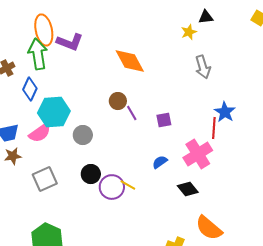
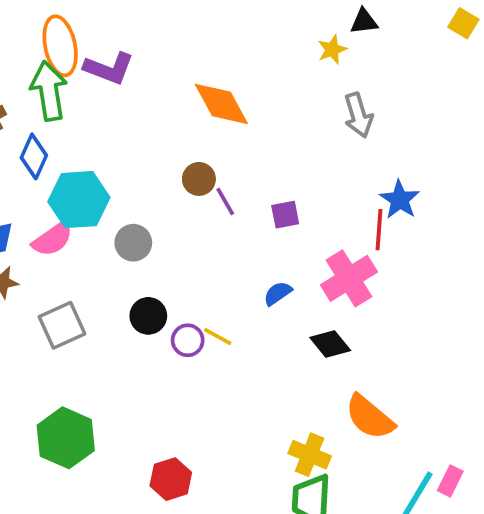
purple circle: (112, 187) -> (188, 340), size x0.7

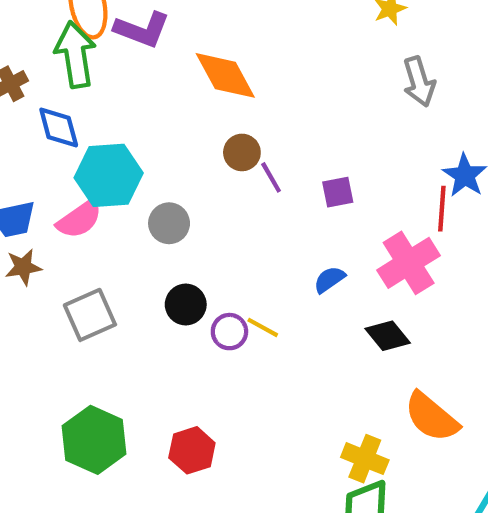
orange diamond: (221, 104) -> (225, 75), moved
blue diamond: (34, 156) -> (59, 127), turned -39
red hexagon: (171, 479) -> (192, 450), moved

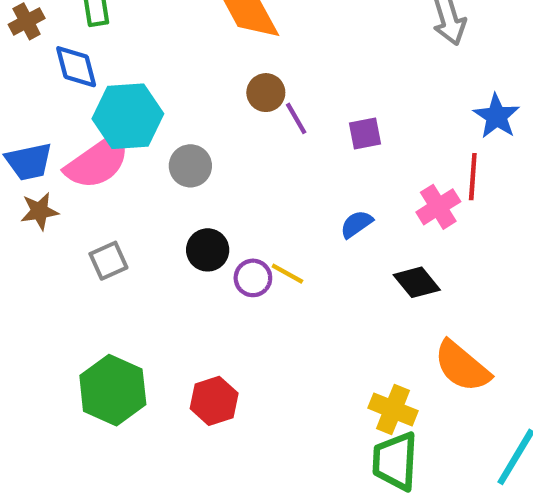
red line: (442, 209) -> (473, 177), moved
pink semicircle: (79, 219) -> (98, 162), size x1.4
pink cross: (409, 263) -> (438, 207), size x0.7
gray square: (90, 315) -> (108, 261), size x0.7

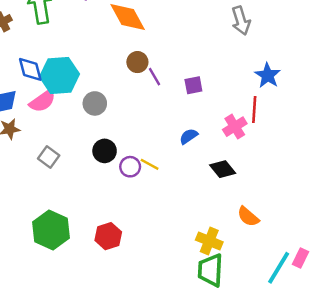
blue diamond: (76, 67) -> (30, 69), moved
pink semicircle: (98, 162) -> (42, 101), size x0.7
gray square: (108, 261) -> (49, 157), turned -30
orange semicircle: (462, 366) -> (248, 217), size x0.7

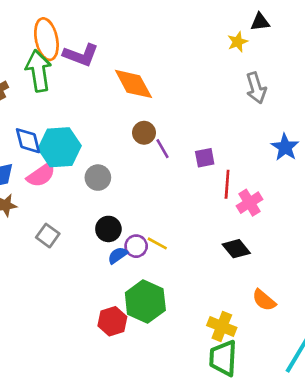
red line: (254, 110) -> (227, 184), moved
blue semicircle: (189, 136) -> (118, 255), moved
green hexagon: (51, 230) -> (145, 301), moved

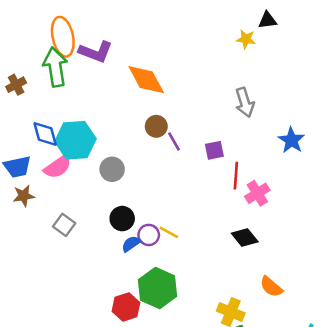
yellow star: (238, 42) -> (246, 39), turned 30
gray arrow: (256, 88) -> (245, 102), moved

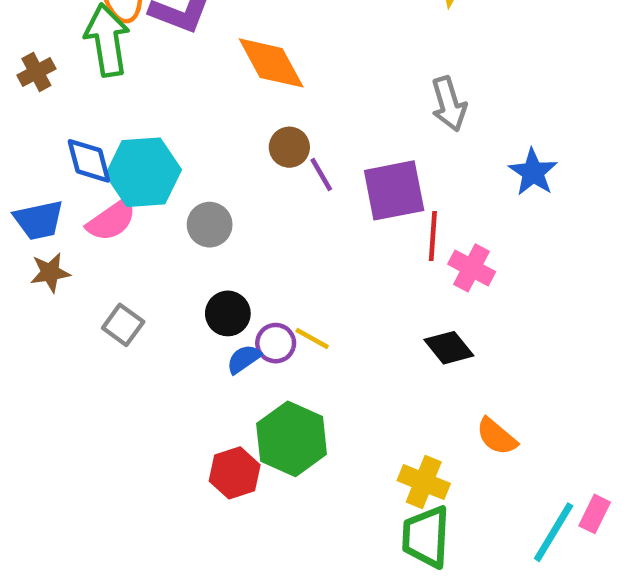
purple square: (214, 150) -> (394, 190), size x1.8
pink cross: (257, 193) -> (472, 268), turned -30

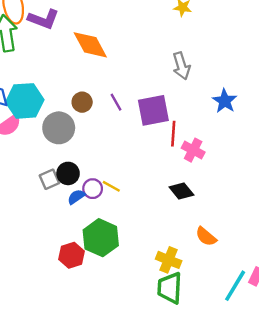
brown circle: (289, 147) -> (82, 102), moved
gray circle: (210, 225) -> (59, 128), size x1.4
gray square: (123, 325) -> (49, 179), moved, turned 30

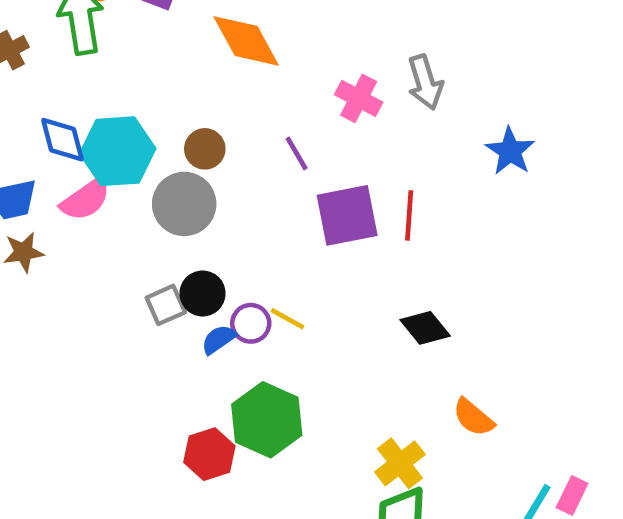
brown circle: (82, 102) -> (205, 149), moved
purple square: (153, 110) -> (347, 215), moved
pink cross: (193, 150) -> (359, 98), moved
yellow cross: (169, 260) -> (400, 463), turned 30

